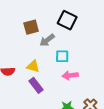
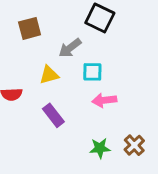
brown square: (31, 27) -> (30, 28), moved
yellow triangle: (33, 66) -> (49, 75), moved, turned -32

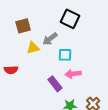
yellow triangle: (49, 75) -> (33, 48), moved
purple rectangle: (53, 115) -> (55, 84), moved

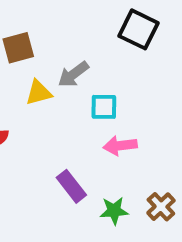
black square: (70, 19) -> (138, 29), moved
purple rectangle: (55, 84) -> (71, 186), moved

